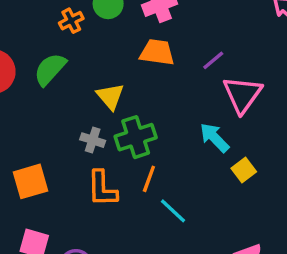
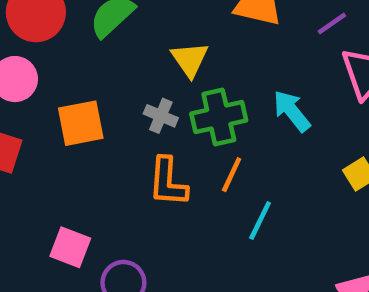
cyan arrow: (214, 138) -> (292, 111), moved
orange square: (31, 181) -> (81, 123), moved
cyan line: (173, 211) -> (260, 220), turned 68

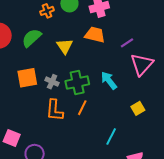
yellow triangle: (190, 59) -> (65, 46), moved
orange square: (81, 123) -> (27, 78), moved
cyan line: (260, 220) -> (111, 137), moved

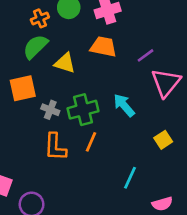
green semicircle: (32, 38) -> (35, 47), moved
yellow triangle: (65, 46) -> (65, 63), turned -36
orange square: (27, 78) -> (23, 88), moved

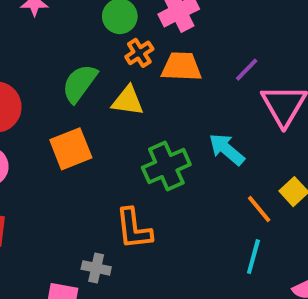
orange cross: (40, 18) -> (139, 53), moved
gray cross: (50, 110) -> (96, 268), moved
orange line: (91, 142) -> (259, 209), moved, turned -54

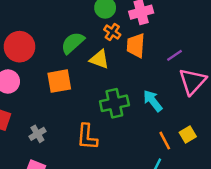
orange cross: (139, 53) -> (112, 32), turned -35
orange trapezoid: (181, 67) -> (136, 46), turned -100
gray cross: (96, 268) -> (37, 134), moved, turned 35

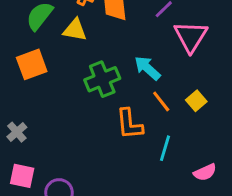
orange L-shape: (87, 137) -> (129, 124), moved
orange line: (165, 141) -> (161, 101), moved

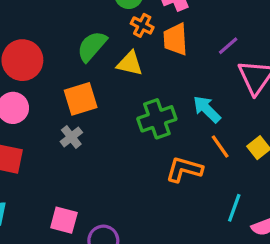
orange L-shape: (129, 124) -> (184, 169), turned 108
gray cross: (17, 132) -> (71, 137), moved
cyan line: (165, 148) -> (234, 208), moved

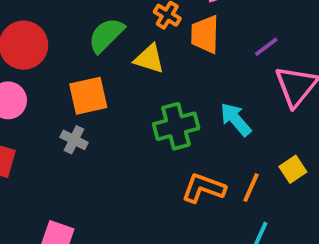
gray cross: (71, 137) -> (74, 140), turned -30
orange line: (220, 146) -> (251, 188), moved, turned 55

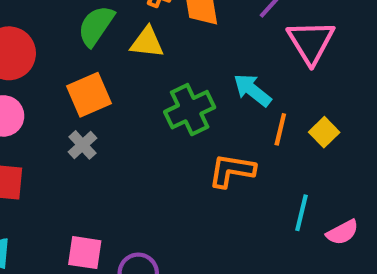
gray cross: (74, 140) -> (83, 145), turned 32
orange line: (251, 188) -> (280, 129), moved

